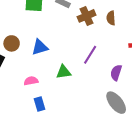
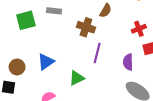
brown cross: (87, 16) -> (86, 27), moved, turned -30
brown semicircle: (111, 18) -> (106, 11), turned -128

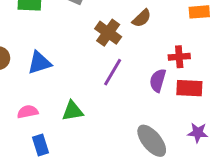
purple semicircle: (128, 62) -> (158, 80), moved
green triangle: (77, 78) -> (73, 111), moved

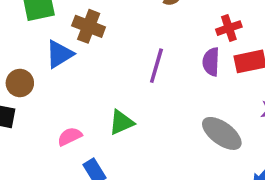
brown cross: (108, 33) -> (89, 26), moved
blue triangle: (39, 63) -> (59, 54), moved

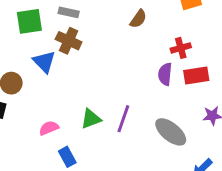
blue triangle: (59, 54) -> (44, 62), turned -45
purple line: (156, 66) -> (123, 119), moved

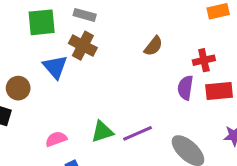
brown semicircle: (138, 19) -> (153, 46), moved
purple line: (123, 119) -> (137, 133), turned 44

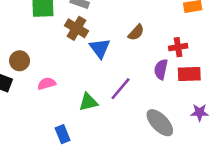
blue triangle: (55, 67) -> (100, 48), moved
purple line: (137, 133) -> (120, 89), moved, turned -30
pink semicircle: (56, 139) -> (47, 84), moved

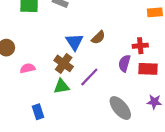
brown cross: (77, 28) -> (64, 63), moved
brown semicircle: (136, 32) -> (98, 37), moved

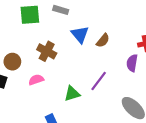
blue triangle: (74, 42) -> (80, 34), moved
brown cross: (64, 63) -> (47, 51), moved

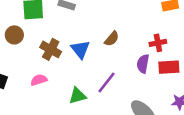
blue triangle: (80, 34) -> (80, 49), moved
brown circle: (12, 62) -> (14, 35), moved

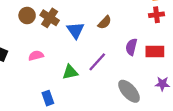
brown circle: (14, 35) -> (27, 15), moved
red cross: (158, 43) -> (156, 15), moved
brown cross: (51, 49) -> (50, 18), moved

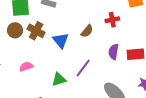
red cross: (156, 15) -> (112, 20), moved

